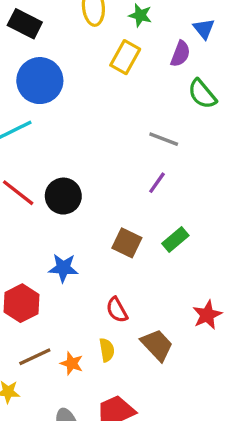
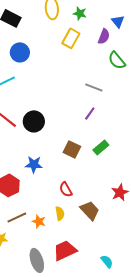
blue circle: (40, 81) -> (20, 52), size x0.7

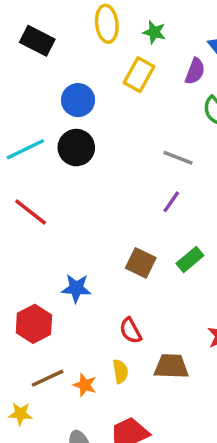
blue circle: (20, 52) -> (78, 100), moved
black circle: (34, 121) -> (76, 148), moved
brown trapezoid: (90, 210) -> (171, 366), turned -45

